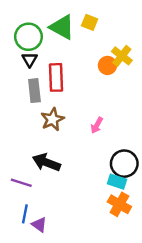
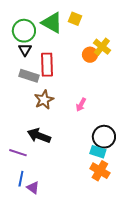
gray rectangle: (34, 91) -> (29, 76), turned -66

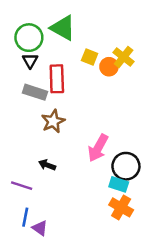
yellow square: (75, 19) -> (90, 57), moved
pink arrow: (81, 105) -> (98, 148), moved, size x1.6
black arrow: (39, 136) -> (47, 165), size x0.6

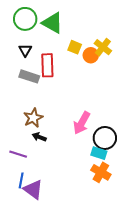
green circle: (29, 38) -> (25, 19), moved
brown star: (53, 121) -> (33, 118), moved
purple triangle: (40, 228) -> (33, 189), size x1.5

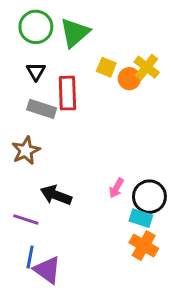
green triangle: (52, 23) -> (75, 33), turned 50
brown star: (33, 118) -> (26, 151), moved
pink arrow: (82, 123) -> (116, 188), moved, size x0.6
black arrow: (39, 137) -> (56, 195), size x1.5

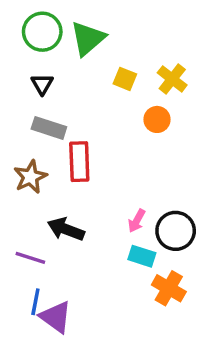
orange circle: (129, 79) -> (157, 119), moved
red rectangle: (67, 93) -> (79, 162), moved
cyan rectangle: (141, 218) -> (142, 256), moved

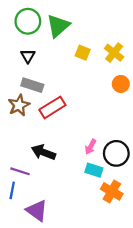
orange circle: (157, 119) -> (121, 84), moved
red rectangle: (79, 162) -> (52, 107), turned 60
brown star: (30, 177) -> (19, 105), moved
blue line: (35, 302) -> (12, 190), moved

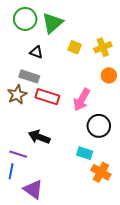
yellow cross: (114, 53) -> (103, 47), turned 30
black triangle: (28, 56) -> (36, 52), moved, turned -40
red rectangle: (52, 107) -> (47, 97), turned 50
pink arrow: (91, 147) -> (82, 100), moved, size x1.6
black circle: (116, 153) -> (99, 126), moved

